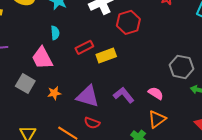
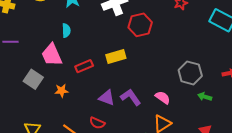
red rectangle: (84, 47) -> (84, 66), moved
purple triangle: (88, 96) -> (107, 98), moved, size x0.7

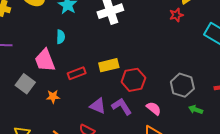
red hexagon: (140, 25) -> (133, 80), moved

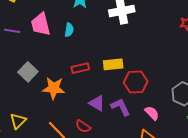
pink trapezoid: (45, 60) -> (41, 24), moved
orange star: (53, 97) -> (54, 88), size x1.6

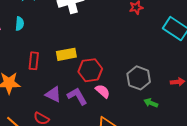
red rectangle: (80, 68) -> (34, 61), turned -66
pink semicircle: (152, 113) -> (103, 91), moved

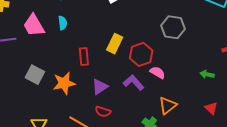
yellow rectangle: (66, 54) -> (115, 44), turned -42
gray hexagon: (139, 78) -> (173, 27), moved
purple triangle: (53, 94) -> (100, 87), moved, turned -48

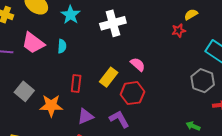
pink trapezoid: (34, 25) -> (33, 43), turned -35
gray hexagon: (173, 27) -> (203, 81), moved
pink semicircle: (157, 73) -> (138, 64), moved

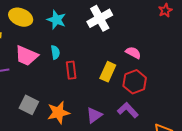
red rectangle: (76, 83) -> (71, 70), moved

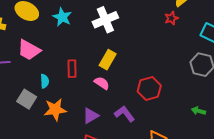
cyan semicircle: (55, 52) -> (45, 81), moved
pink semicircle: (133, 53) -> (102, 83), moved
yellow rectangle: (108, 72) -> (108, 60), moved
red hexagon: (135, 82) -> (149, 88), moved

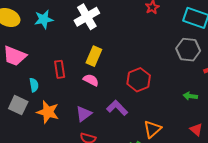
cyan star: (62, 17) -> (44, 19), turned -30
orange star: (55, 110) -> (48, 112), turned 30

